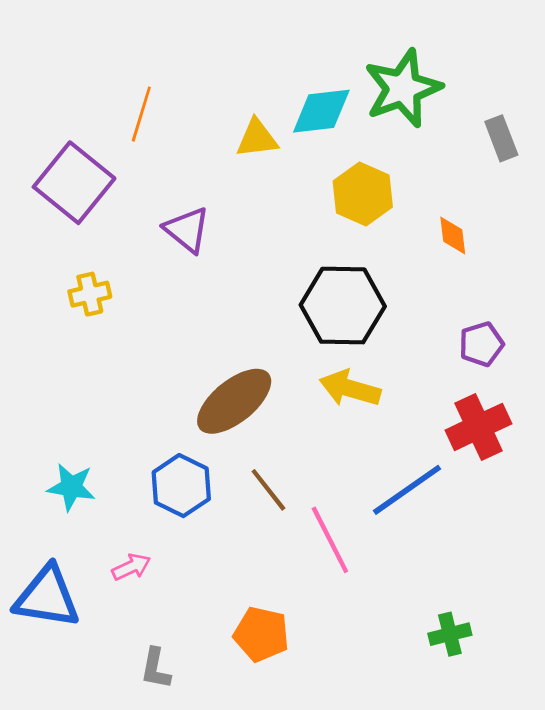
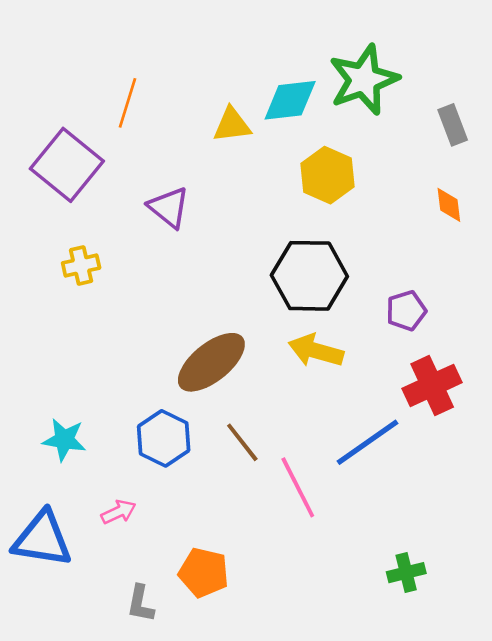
orange diamond: (453, 236) -> (449, 205), moved
purple pentagon: (481, 344) -> (406, 311), moved
orange pentagon: (261, 634) -> (204, 573), moved

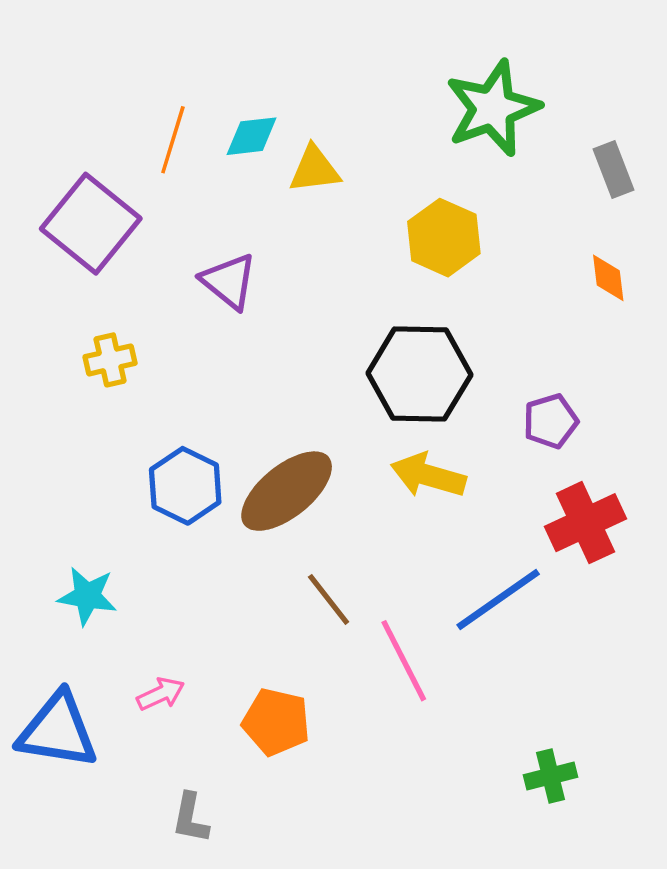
cyan diamond: (290, 100) -> (252, 136), moved, size x0.7
blue hexagon: (164, 438) -> (185, 486), moved
orange pentagon: (204, 573) -> (276, 722), moved

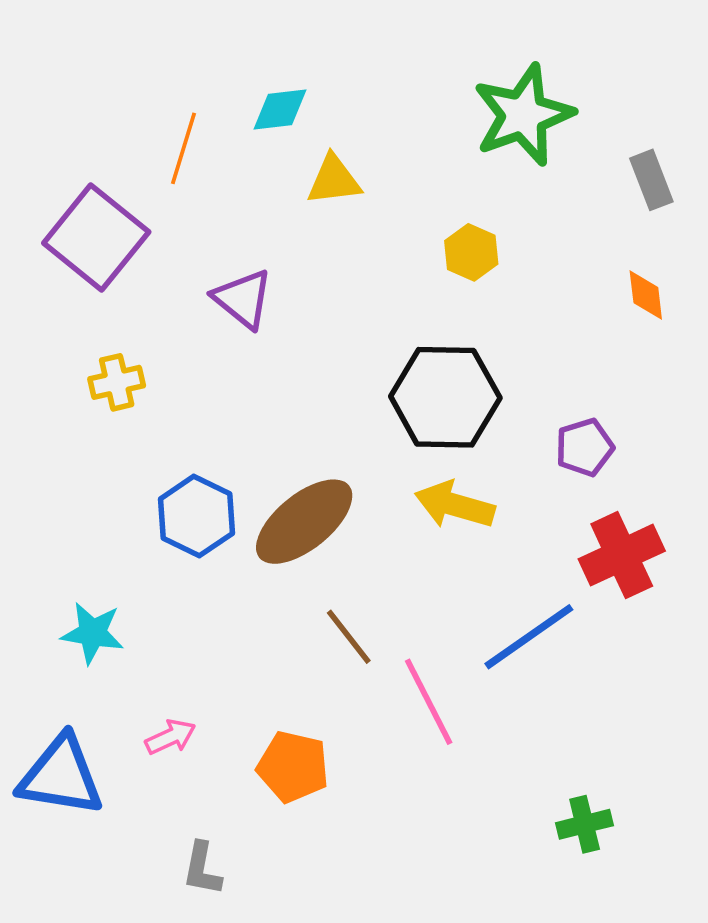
cyan diamond: (252, 136) -> (280, 109), moved
yellow hexagon: (444, 238) -> (471, 252), size x0.7

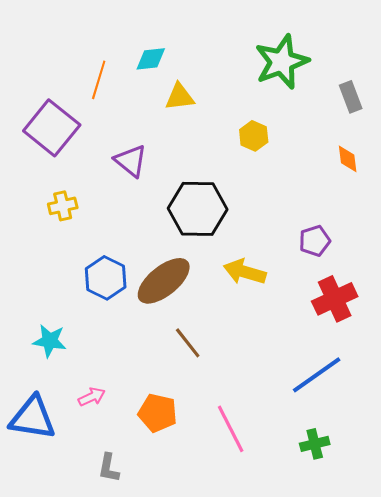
black hexagon: (445, 397) -> (198, 209), moved
blue line: (529, 637) -> (317, 375), moved
pink line: (429, 702) -> (231, 429), moved

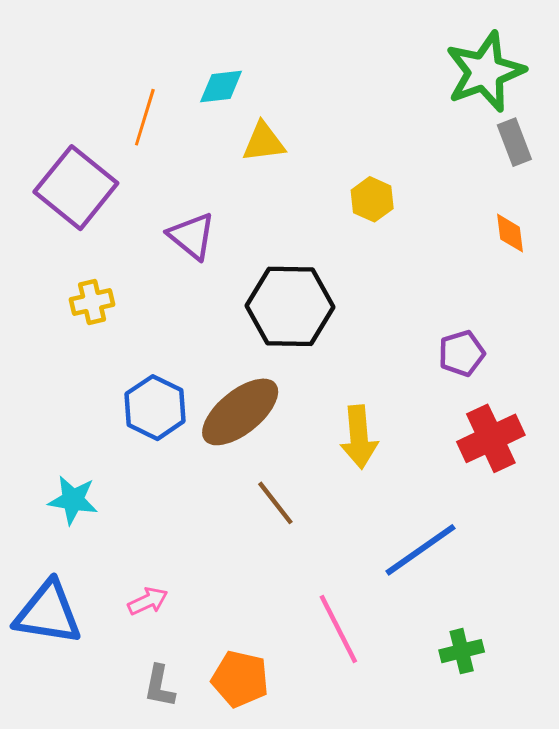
green star: (282, 62) -> (485, 72), moved
yellow arrow: (245, 272) -> (359, 437), moved, turned -111
blue line: (317, 375) -> (421, 550), moved
pink arrow: (92, 397) -> (148, 601), moved
orange pentagon: (158, 413) -> (240, 679), moved

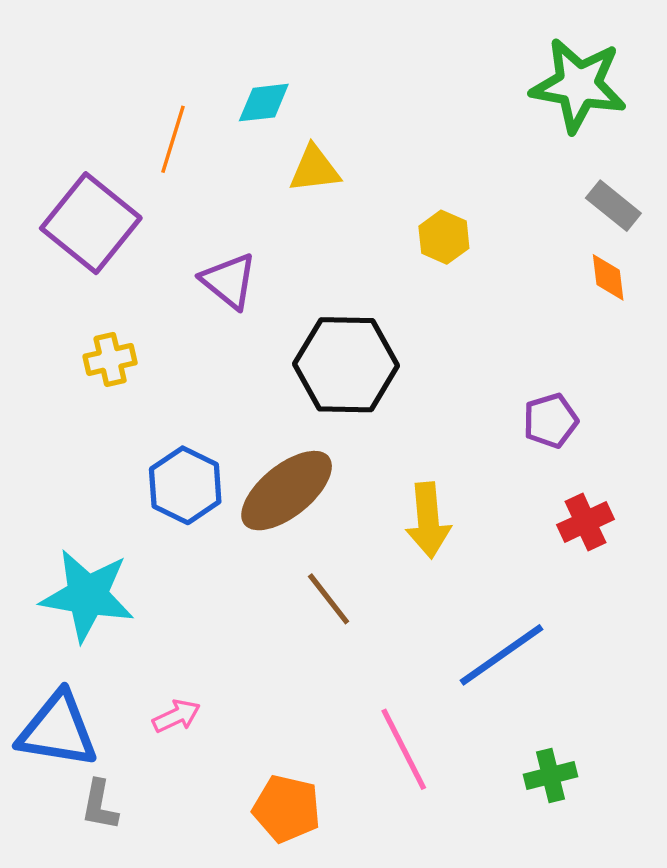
green star: (485, 72) -> (578, 85), turned 30
gray rectangle: (514, 142) -> (613, 206), moved, turned -30
red cross: (491, 438) -> (585, 522), size x0.7
cyan star: (73, 500) -> (87, 595), size x1.6
gray L-shape: (159, 686) -> (100, 805), moved

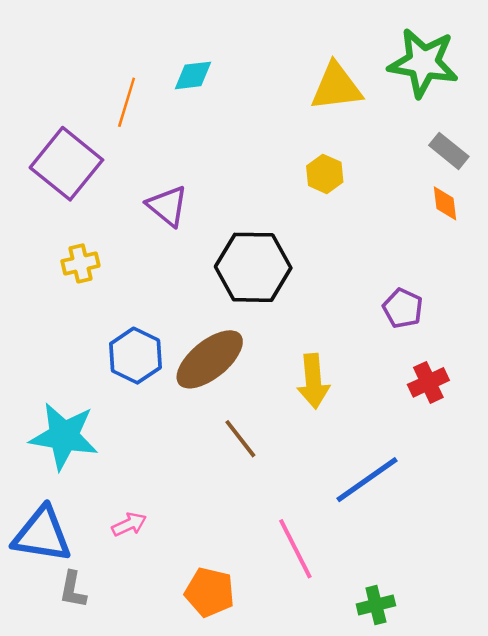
yellow triangle: (315, 169) -> (336, 87), moved, size x1.4
purple pentagon: (551, 421) -> (403, 308), turned -30
green cross: (551, 775) -> (376, 605), moved

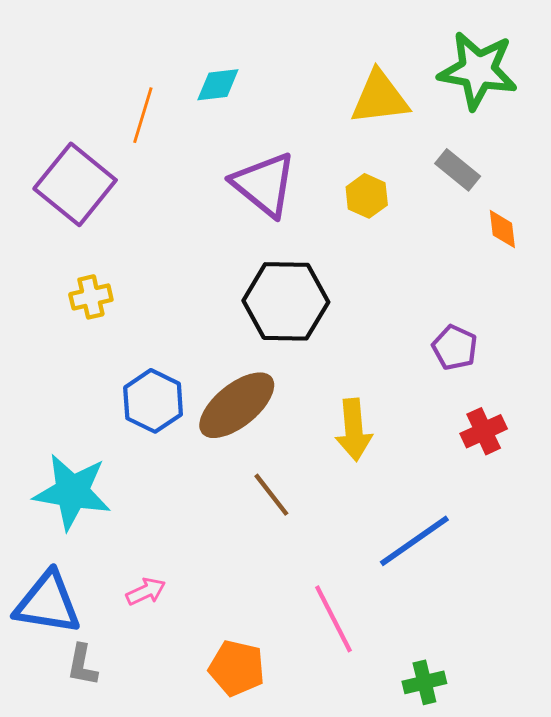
gray rectangle: (449, 151) -> (458, 170), moved
purple triangle: (167, 206) -> (264, 184), moved, size x1.4

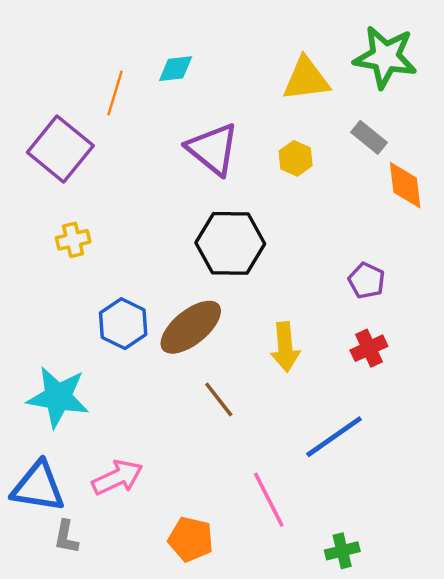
orange diamond: (502, 229) -> (405, 185), size x1.5
red cross: (484, 431) -> (369, 348), moved
pink arrow: (146, 591) -> (117, 477), size x1.6

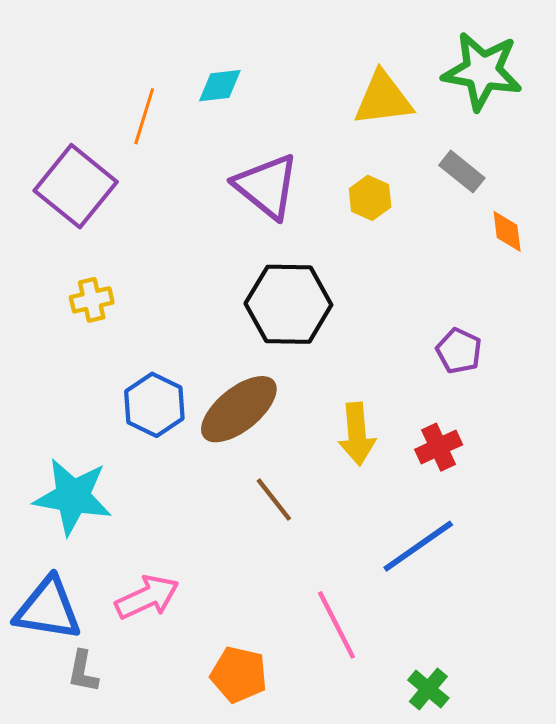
orange diamond: (405, 185) -> (507, 231), size x0.7
red cross: (369, 348) -> (439, 447), moved
green cross: (342, 551) -> (428, 689), turned -36

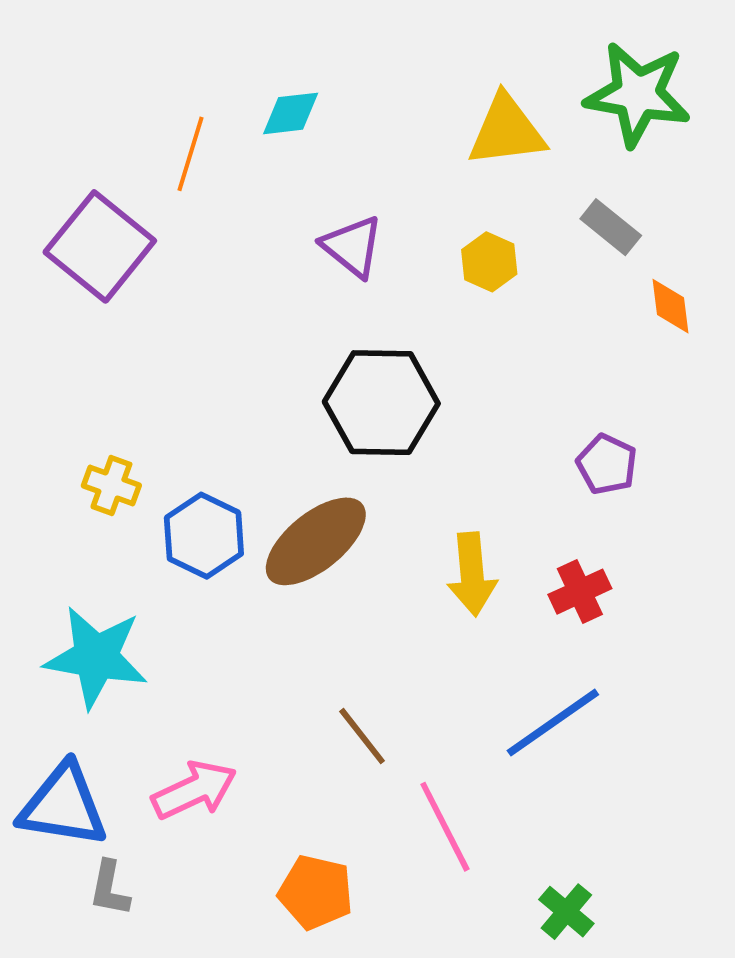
purple triangle: (267, 186) -> (352, 246), size x0.7
yellow cross: (92, 300) -> (111, 485), moved, turned 33
brown line: (274, 500) -> (362, 736), moved

